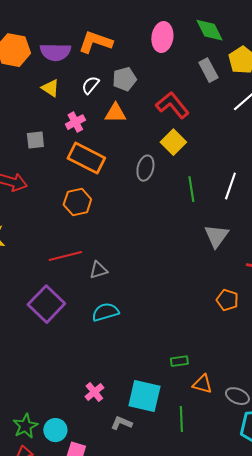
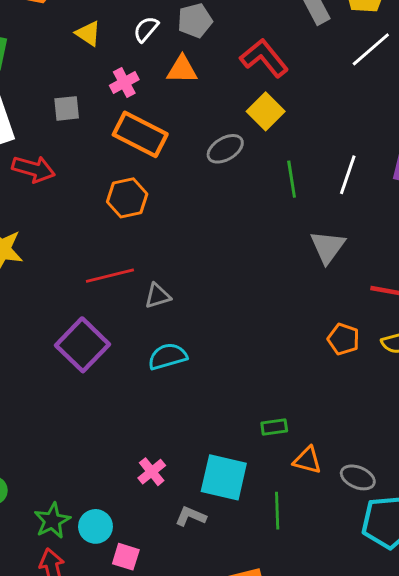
gray ellipse: (145, 168) -> (225, 149), turned 45

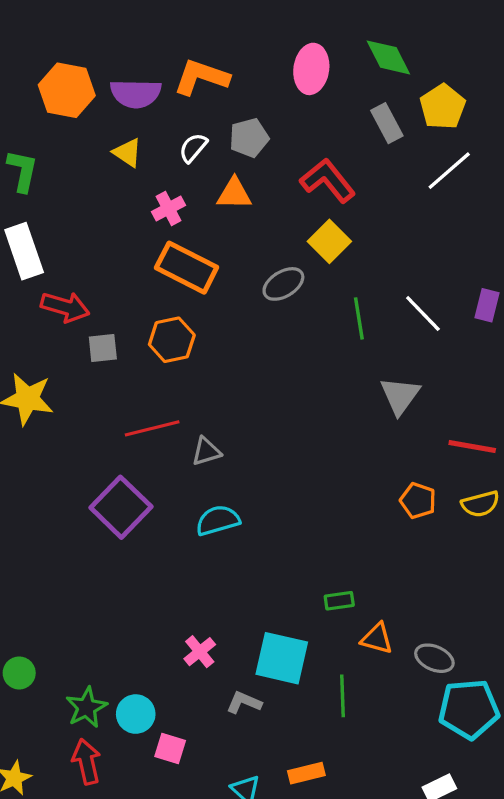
gray square: (67, 108) -> (103, 348), moved
white line: (348, 175) -> (423, 314), turned -63

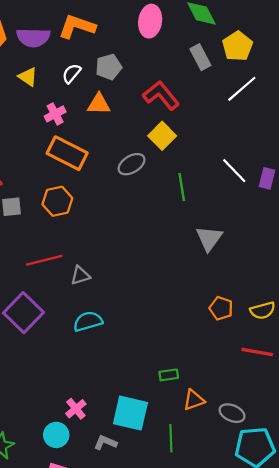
white line: (423, 314) -> (234, 171), moved
red line: (472, 446) -> (257, 352), moved
orange triangle: (377, 639) -> (194, 400), turned -35
cyan circle: (136, 714) -> (56, 435), moved

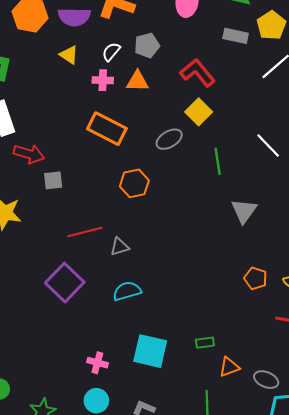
gray rectangle: (200, 57) -> (236, 36), turned -50
pink cross: (55, 114) -> (103, 80), moved, turned 30
orange hexagon: (57, 201) -> (134, 183), moved
pink cross: (76, 409) -> (97, 363), moved, turned -36
cyan square: (130, 413) -> (150, 351), moved

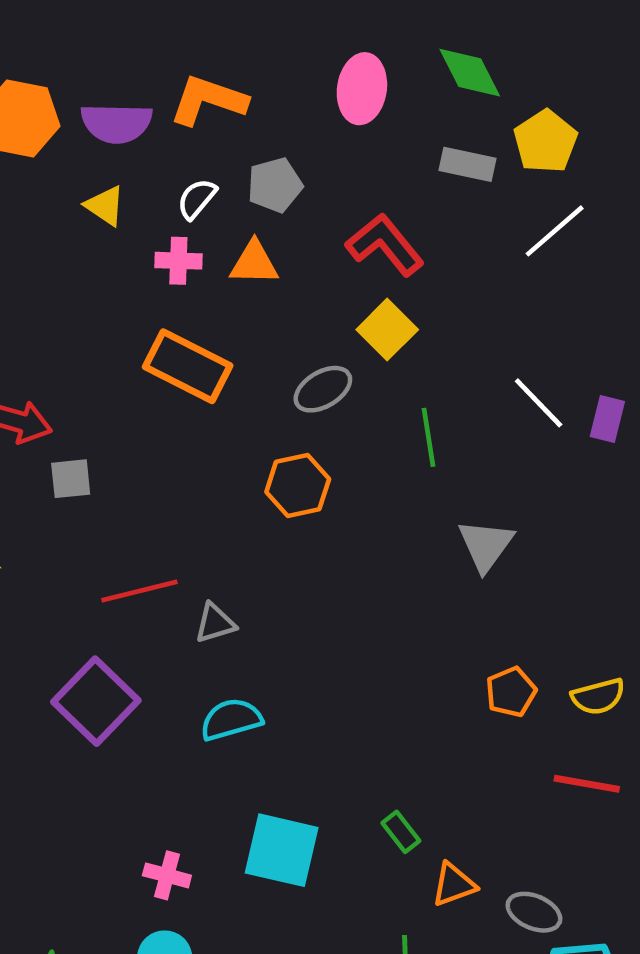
orange hexagon: (134, 183) -> (298, 486), moved
orange pentagon: (256, 278) -> (511, 692), turned 30
green rectangle: (205, 343) -> (401, 832), turned 60

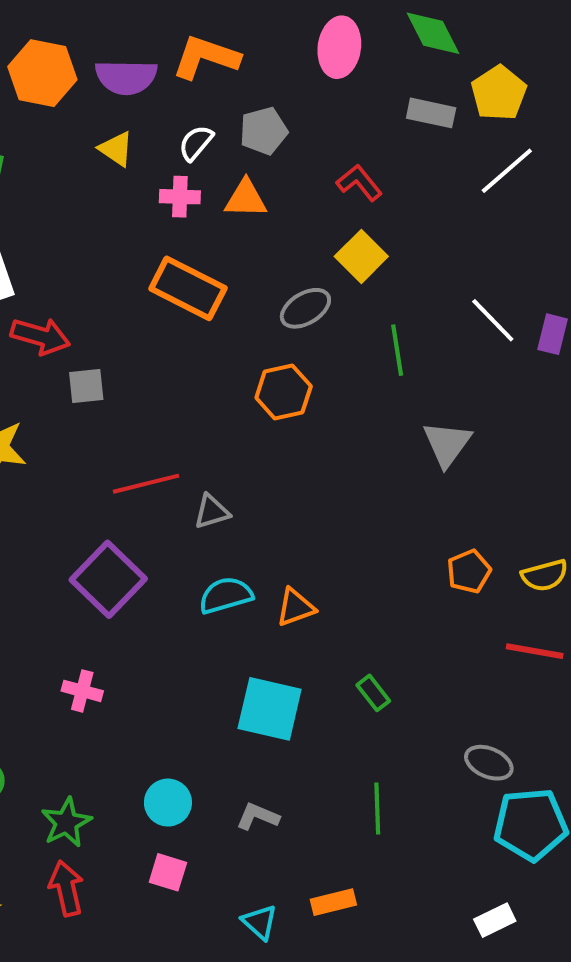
red L-shape: (385, 245) -> (359, 183), size x0.7
pink cross: (167, 875) -> (82, 691), moved
orange triangle: (454, 885) -> (296, 607), moved

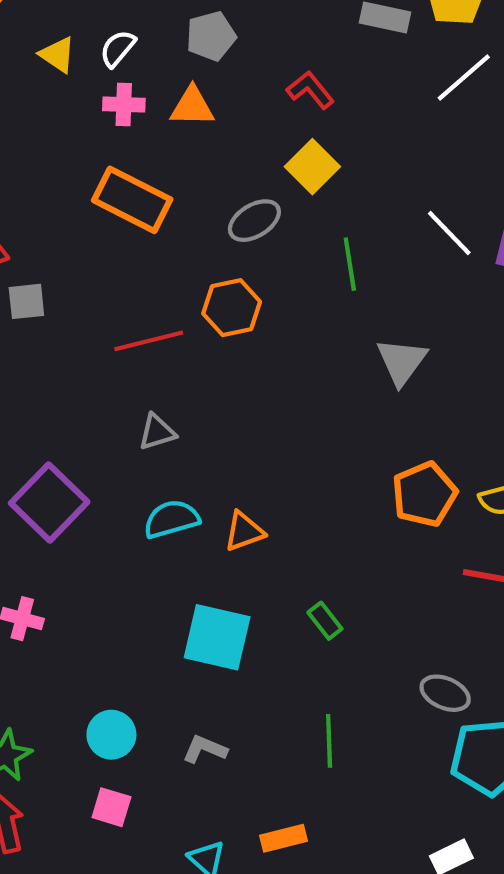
white semicircle: (196, 143) -> (118, 49), moved
red line: (146, 484) -> (149, 341), moved
orange pentagon: (469, 571) -> (424, 494), size x1.4

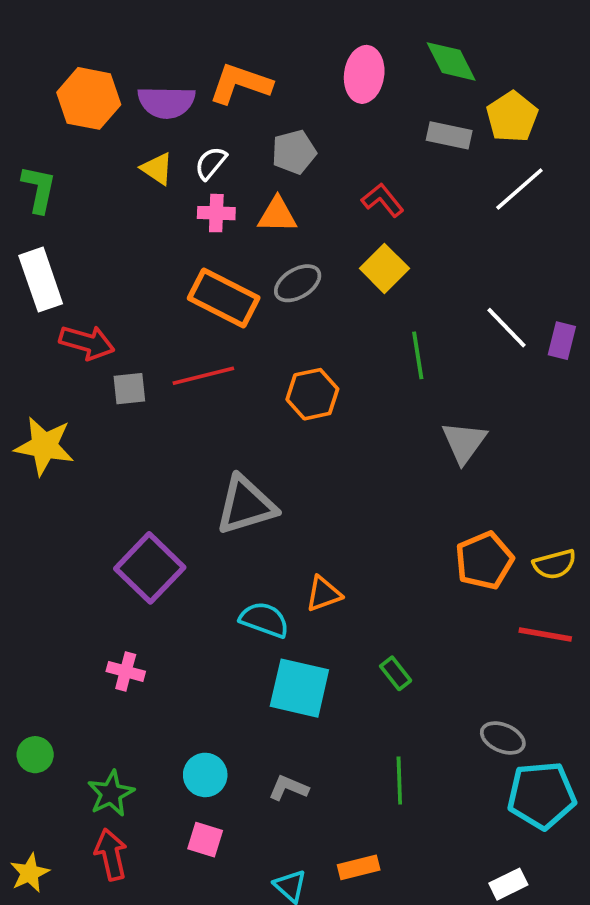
gray ellipse: (254, 221) -> (298, 283), moved
red line: (149, 341) -> (203, 376), moved
gray triangle: (157, 432) -> (246, 505), size x1.8
cyan semicircle: (172, 519) -> (264, 620), moved, turned 36

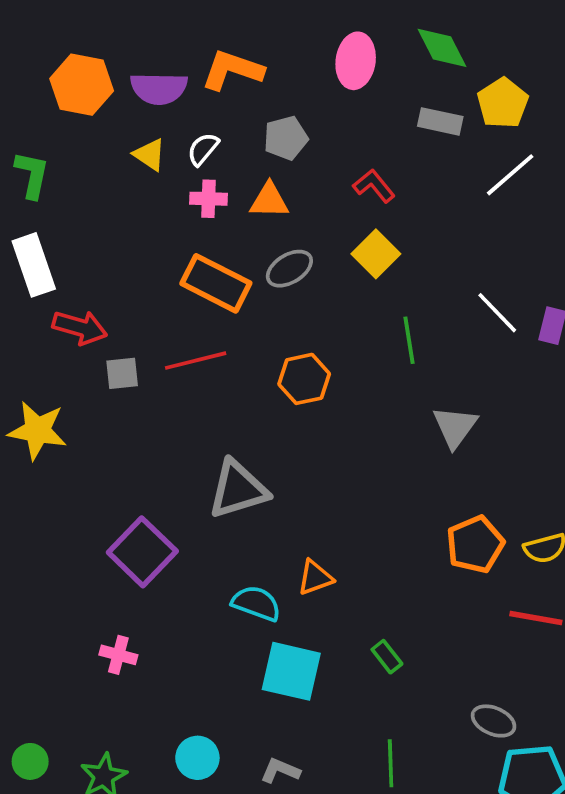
green circle: (35, 755) -> (30, 761), moved

